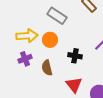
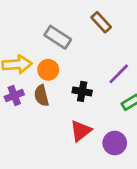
brown semicircle: (47, 68) -> (41, 96), moved
red triangle: (74, 85) -> (81, 131), turned 30

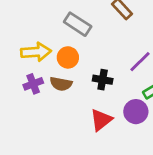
brown semicircle: (41, 96) -> (61, 84), turned -65
purple circle: (115, 143) -> (136, 112), moved

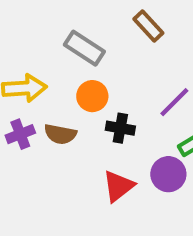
orange circle: (68, 57) -> (92, 96), moved

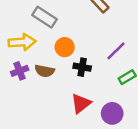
gray rectangle: (84, 48) -> (45, 17), moved
purple circle: (168, 174) -> (112, 113), moved

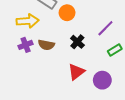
orange circle: (65, 47) -> (67, 13), moved
black cross: (82, 67) -> (77, 42), turned 32

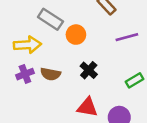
purple line: (105, 28) -> (127, 37), moved, turned 30
red triangle: (76, 72) -> (87, 107), turned 48

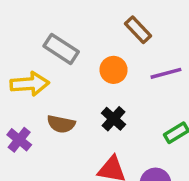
orange circle: (76, 35) -> (114, 70), moved
purple cross: (25, 74) -> (19, 140), moved, turned -30

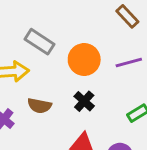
brown rectangle: (138, 30) -> (127, 16), moved
orange circle: (114, 70) -> (84, 60), size x1.4

